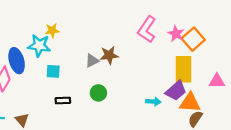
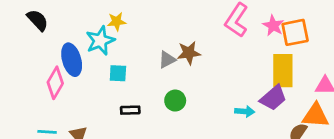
orange square: (193, 39) -> (295, 32), turned 30
cyan star: (39, 46) -> (100, 41), turned -30
orange triangle: (190, 103) -> (316, 116), moved

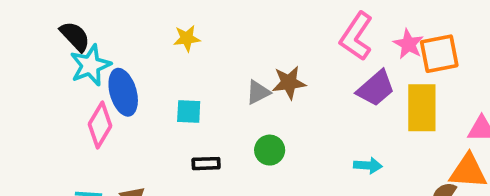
cyan star: (100, 41) -> (90, 65), moved
purple trapezoid: (273, 98) -> (376, 88), moved

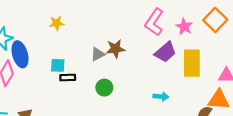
orange square: (439, 54) -> (215, 20), moved, turned -35
black rectangle: (206, 164) -> (68, 78), moved

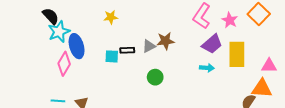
black rectangle: (68, 78) -> (127, 50), moved
cyan arrow: (161, 96) -> (207, 68), moved

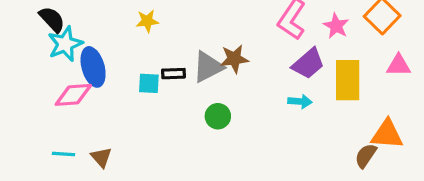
gray triangle: (149, 46) -> (208, 67), size x1.5
pink diamond: (64, 64) -> (73, 95), turned 55
pink triangle: (269, 66) -> (399, 65), moved

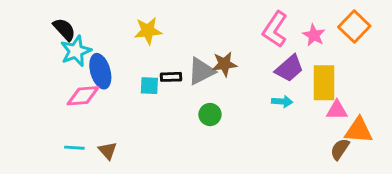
yellow star: (147, 21) -> (148, 31), size x1.4
pink triangle: (399, 65) -> (337, 110), moved

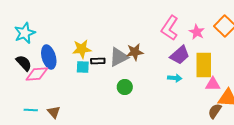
black semicircle: (64, 29) -> (24, 63), moved
yellow star: (148, 31) -> (82, 49), moved
cyan star: (76, 51) -> (25, 33), moved

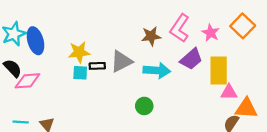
brown star: (135, 52) -> (151, 36), moved
blue ellipse: (49, 57) -> (35, 41), moved
cyan arrow: (175, 78) -> (157, 70), moved, size x1.6
green circle: (125, 87) -> (144, 106), moved

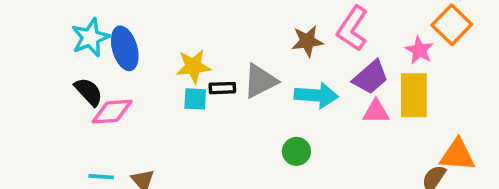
pink star: (211, 33) -> (419, 50), moved
pink triangle: (229, 92) -> (376, 112), moved

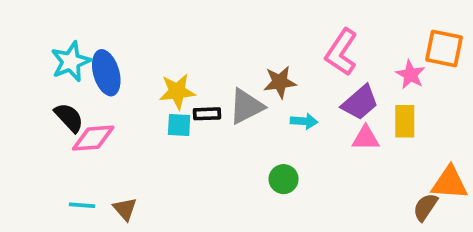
orange square: (452, 25) -> (444, 48), turned -33
brown star: (307, 41) -> (280, 82), moved
cyan arrow: (316, 95) -> (304, 121), size x0.6
yellow rectangle: (414, 95) -> (405, 121), size x0.7

